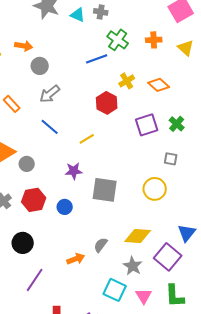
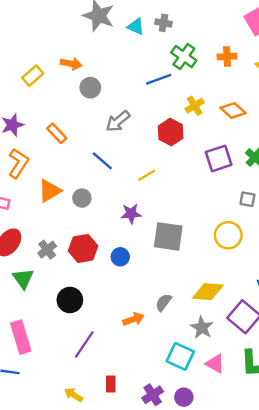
gray arrow: (50, 94) -> (118, 121), moved
gray circle: (27, 164) -> (82, 198), moved
pink triangle: (144, 296) -> (215, 364), turned -30

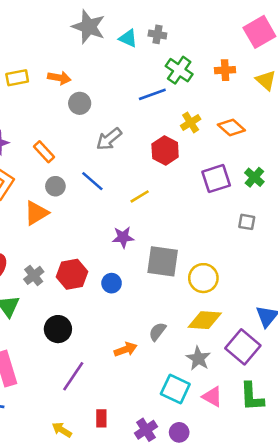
yellow rectangle: (33, 76) -> (17, 78), moved, turned 30
gray circle: (82, 198) -> (55, 186), moved
yellow circle: (228, 235) -> (203, 278), moved

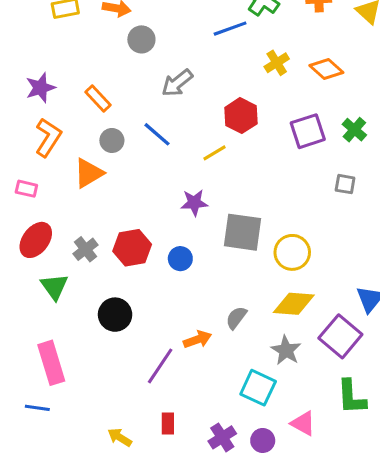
red hexagon: (165, 150) -> (241, 116), moved
purple line: (73, 376) -> (160, 366), moved
pink triangle: (212, 397) -> (303, 423), moved

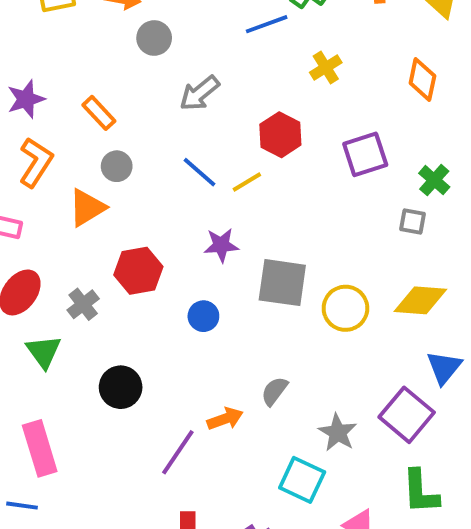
orange diamond: (326, 69) -> (422, 79), moved, turned 60
green cross: (354, 130) -> (434, 180), moved
blue line: (157, 134) -> (199, 172), moved
red hexagon: (132, 248) -> (138, 271), moved
yellow diamond: (294, 304) -> (420, 300), moved

